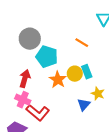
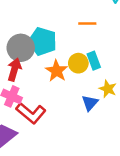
gray circle: (30, 39) -> (21, 48), moved
orange line: (82, 43) -> (87, 23), turned -32

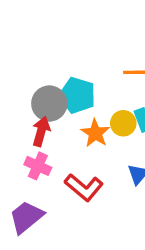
red L-shape: (31, 113) -> (84, 187), moved

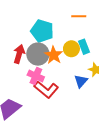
gray circle: (49, 104) -> (38, 54), moved
pink cross: (38, 166) -> (36, 76), moved

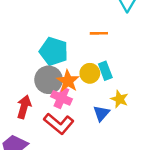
red arrow: (19, 54) -> (24, 107), moved
pink cross: (36, 76) -> (61, 98), moved

